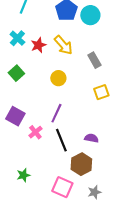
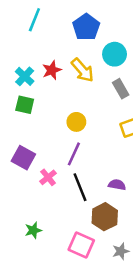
cyan circle: (90, 15) -> (115, 54), moved
cyan cross: (17, 38) -> (25, 76), moved
green square: (16, 73) -> (25, 105), turned -35
yellow circle: (58, 78) -> (76, 122), moved

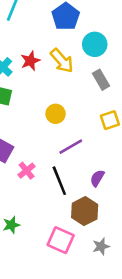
purple line: (74, 154) -> (71, 147), moved, turned 35
purple semicircle: (117, 185) -> (97, 178), turned -70

